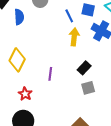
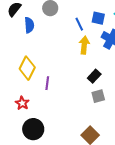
purple line: (50, 74) -> (47, 83), moved
red star: (25, 94) -> (22, 103), moved

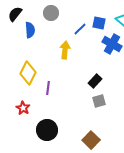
blue line: (79, 24) -> (80, 29), turned 72
yellow arrow: (84, 45) -> (65, 50), moved
black circle: (33, 129) -> (47, 130), moved

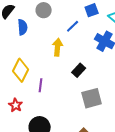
blue square: (99, 23) -> (92, 10), moved, turned -32
black rectangle: (95, 81) -> (79, 70), moved
gray square: (99, 101) -> (92, 98), size x1.5

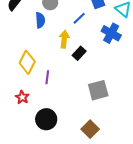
blue semicircle: (23, 27) -> (40, 20), moved
black rectangle: (79, 70) -> (79, 53), moved

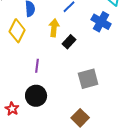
yellow diamond: (27, 62) -> (17, 31), moved
red star: (22, 97) -> (12, 109), moved
black circle: (46, 119) -> (36, 96), moved

